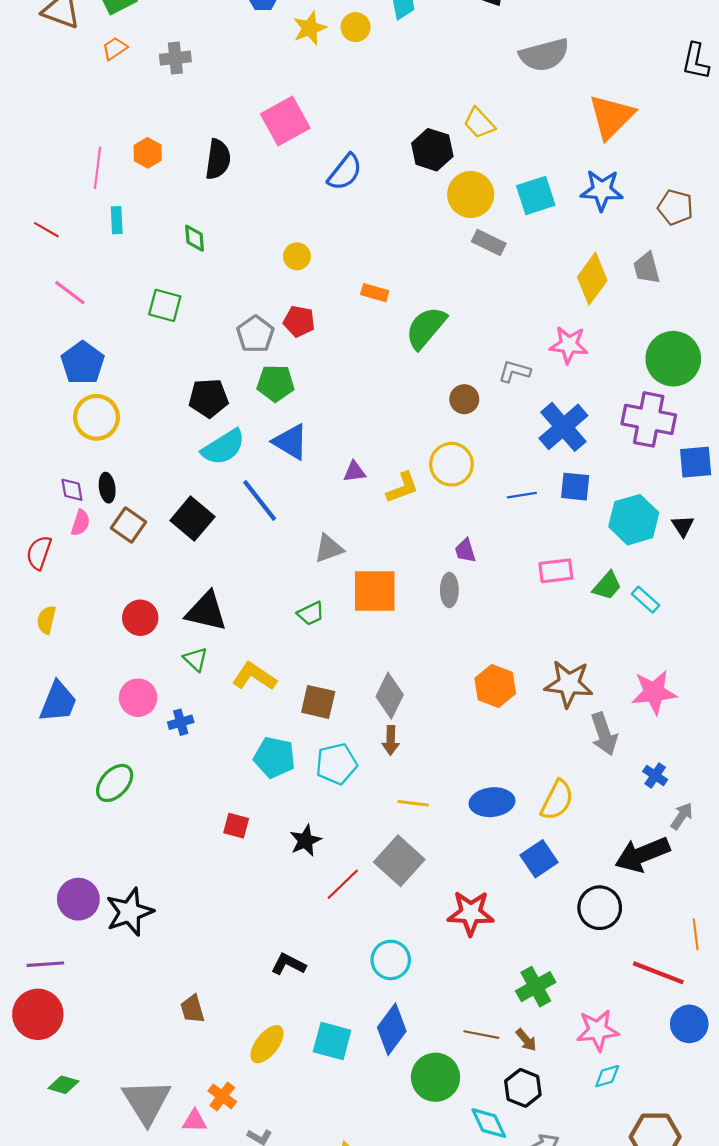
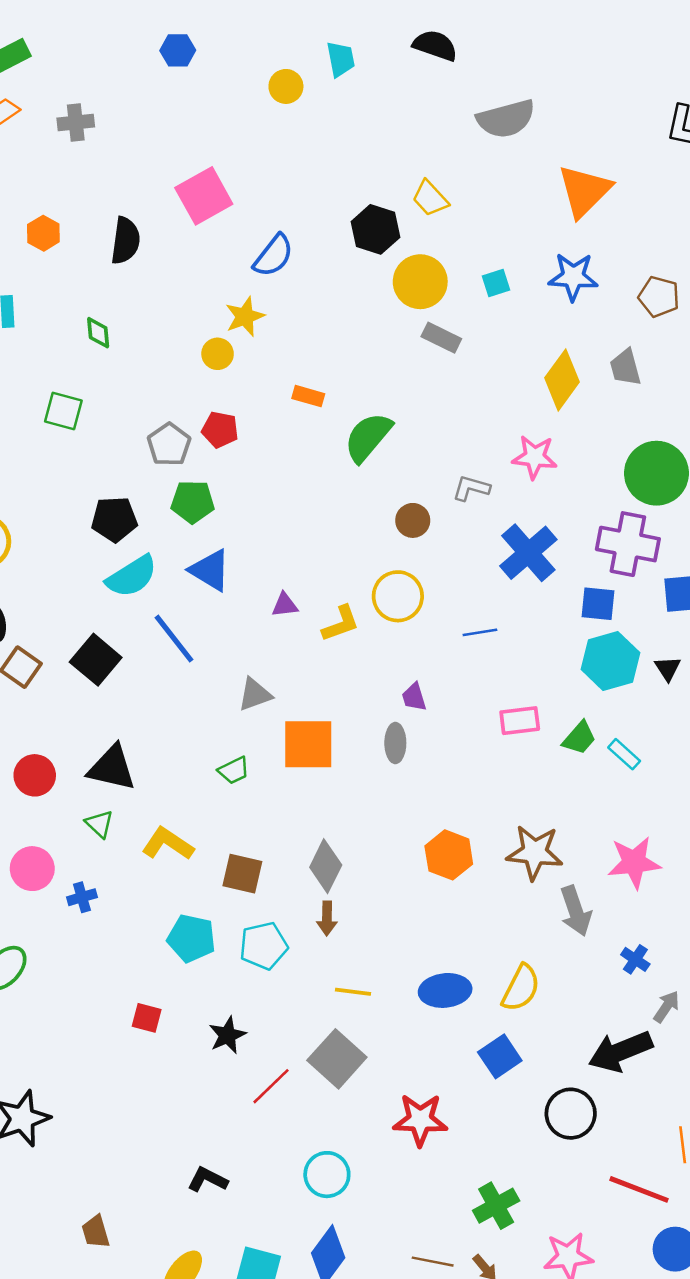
yellow star: (310, 28) -> (245, 317), moved
cyan square: (536, 196) -> (496, 283), size x0.6
blue square: (575, 487) -> (598, 604), moved

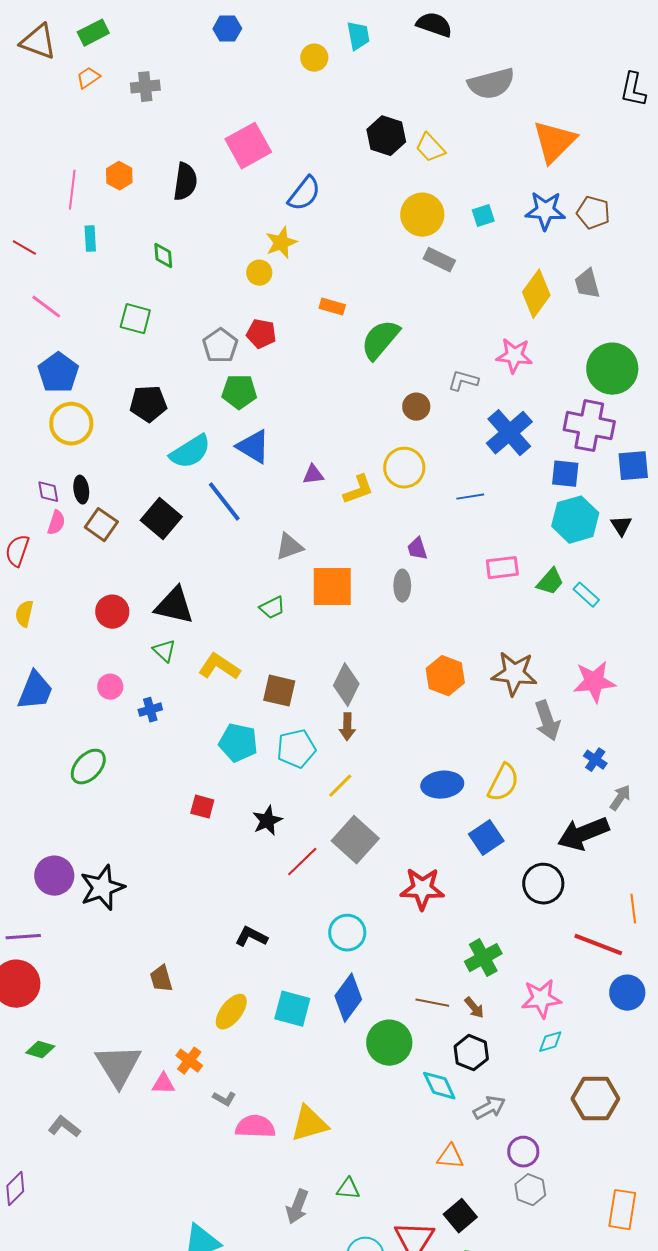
black hexagon: (375, 229) -> (386, 136), moved
brown pentagon: (659, 297) -> (593, 213), moved
black pentagon: (114, 519) -> (148, 404), moved
pink circle: (32, 869) -> (110, 687), size x0.7
yellow line: (353, 992) -> (340, 786), moved, turned -52

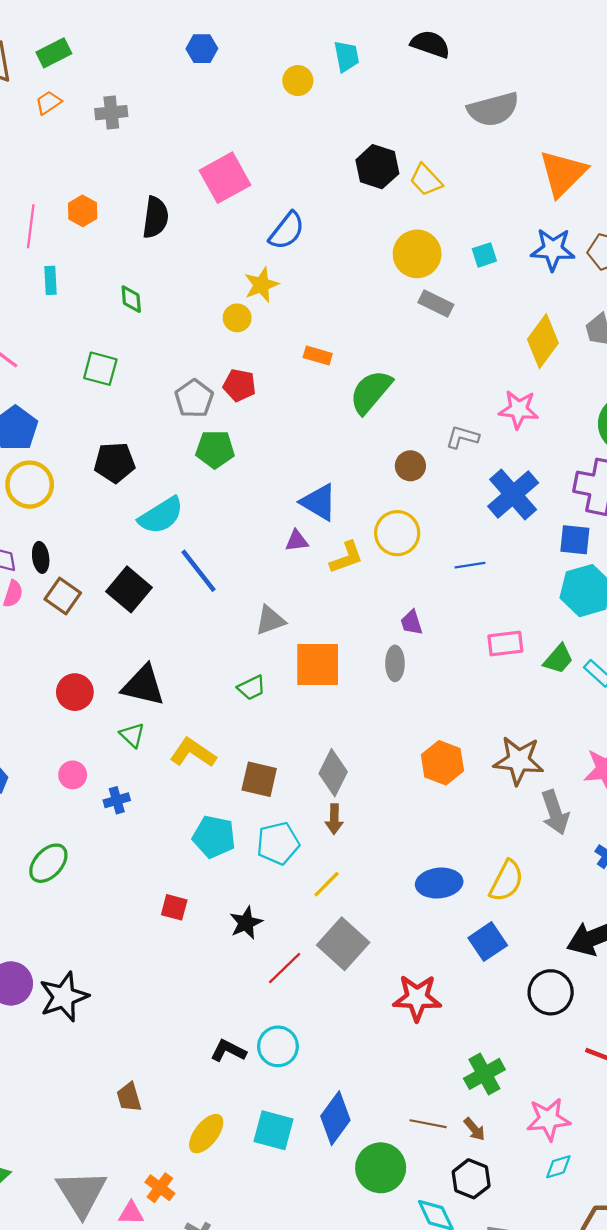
blue triangle: (253, 447) -> (319, 502), moved
cyan circle: (347, 933) -> (278, 1046), moved

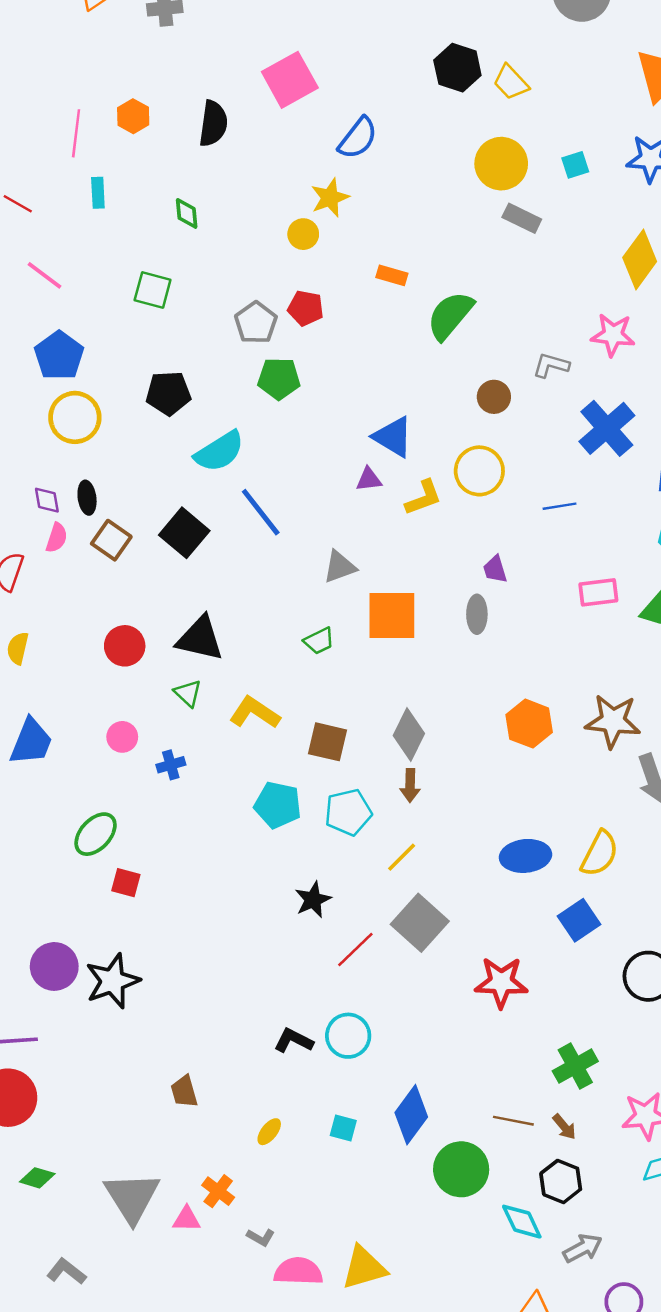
red square: (174, 907) -> (126, 883), moved
cyan square: (274, 1130) -> (343, 1128), size x0.6
yellow ellipse: (206, 1134) -> (269, 1132), size x0.6

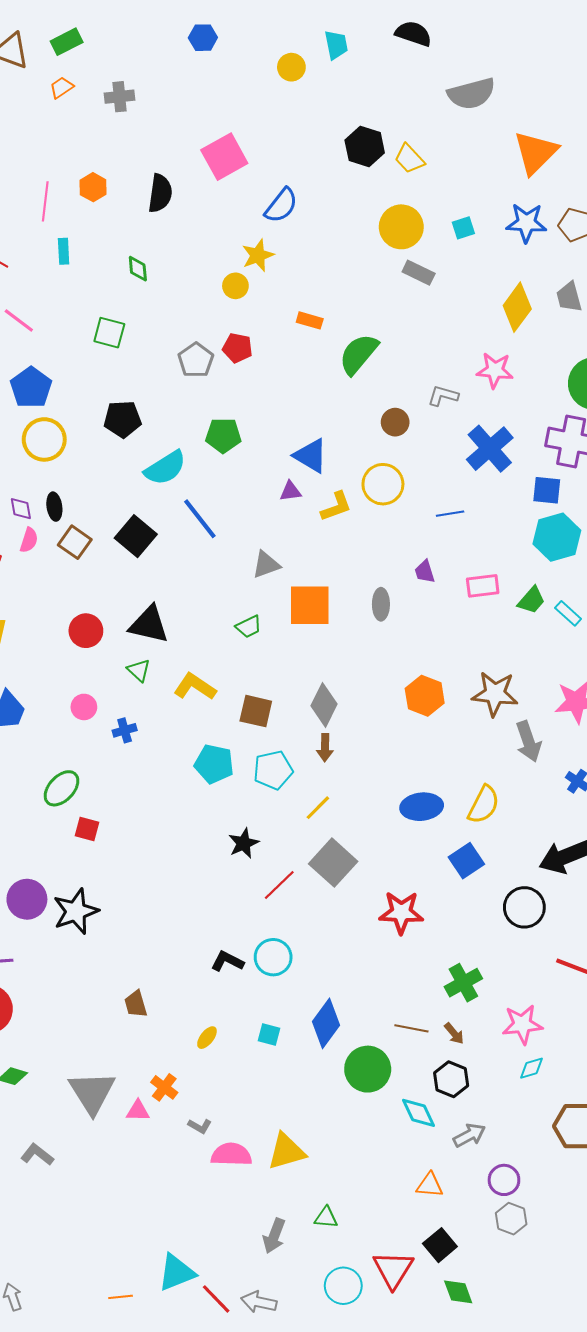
green pentagon: (279, 379) -> (223, 435), moved
purple trapezoid: (495, 569) -> (425, 572), moved

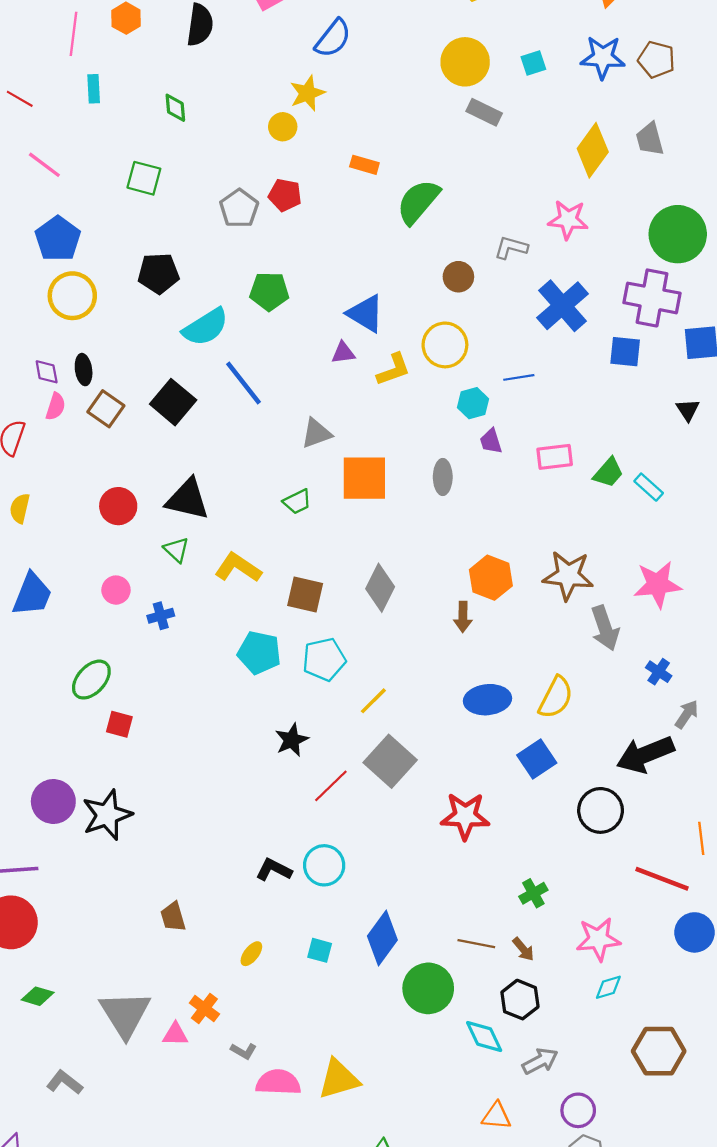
cyan hexagon: (557, 537) -> (473, 403), moved, size x0.6
brown arrow: (325, 748) -> (463, 617), moved
green cross: (463, 983) -> (533, 893), size x0.7

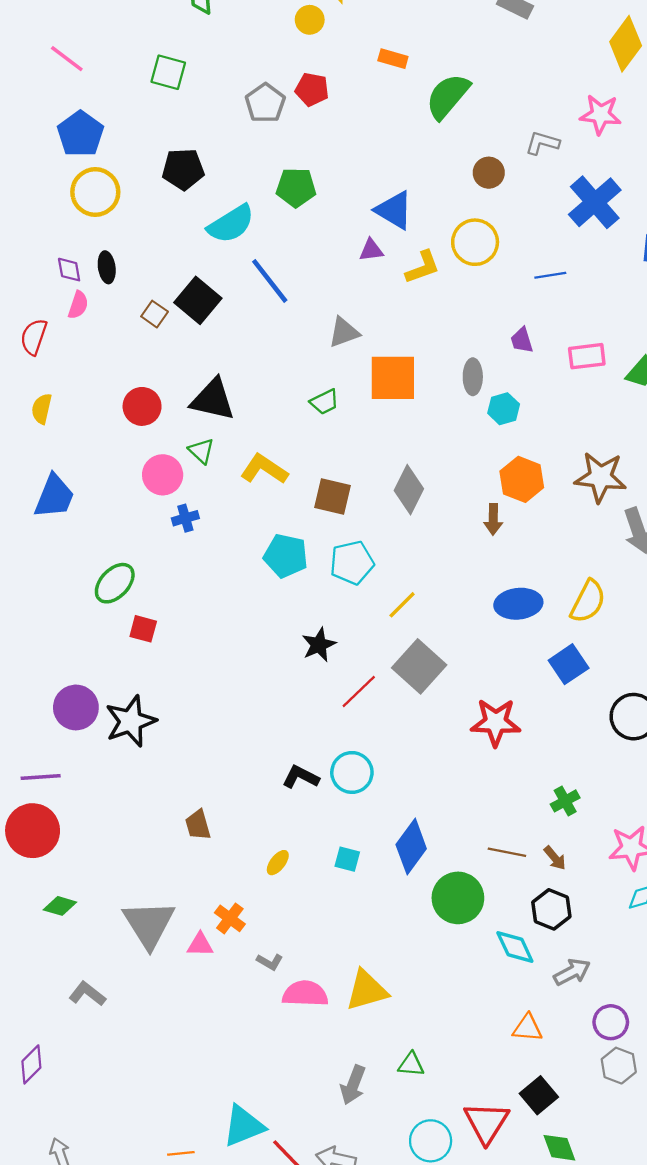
cyan hexagon: (473, 403) -> (504, 409), moved
brown square: (106, 409) -> (155, 314), moved, size x0.7
pink circle: (116, 590) -> (163, 475), moved, size x1.4

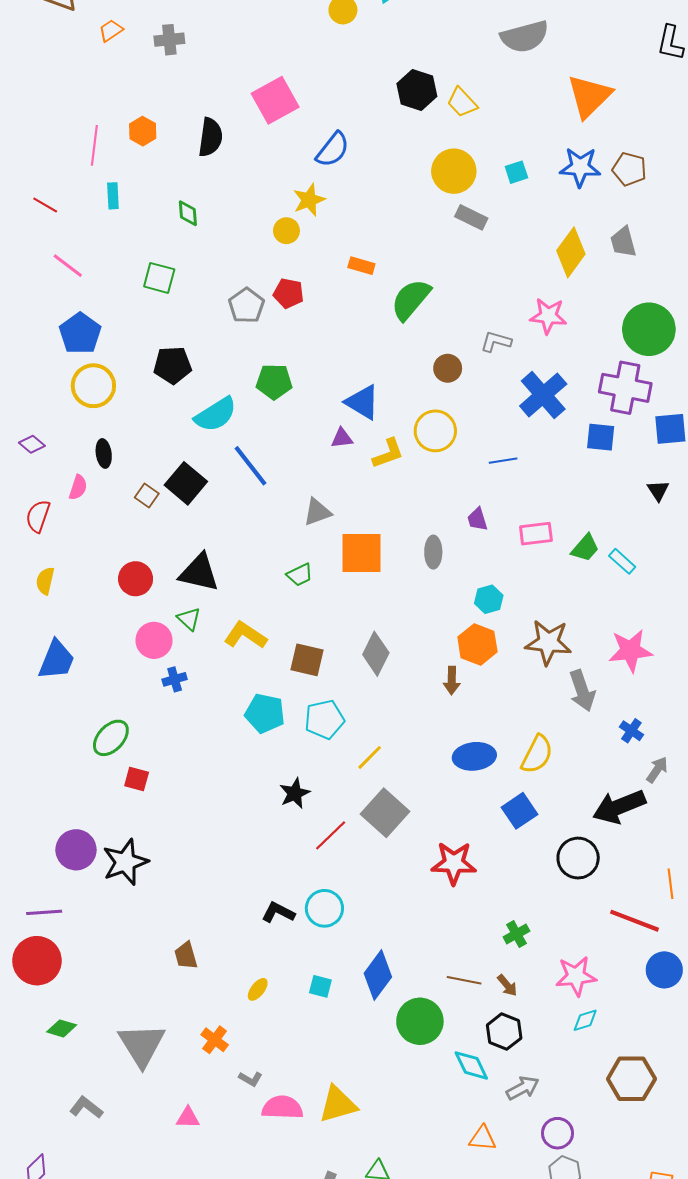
purple diamond: (69, 270) -> (32, 444), moved, turned -40
cyan hexagon: (504, 409) -> (489, 599), moved
pink triangle: (200, 945) -> (188, 1118), moved

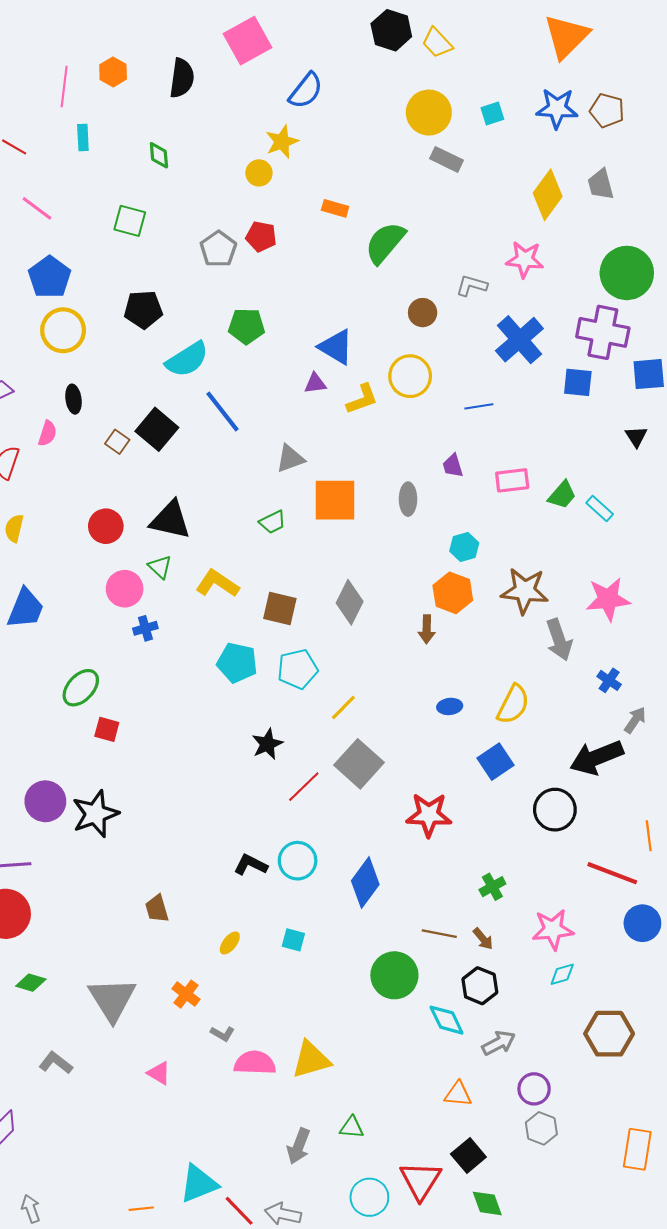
blue ellipse: (474, 756) -> (450, 706), size x0.6
blue diamond: (378, 975) -> (365, 883), moved
pink triangle: (188, 1118) -> (159, 1073), turned 30

